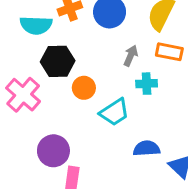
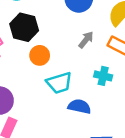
cyan cross: (147, 84) -> (103, 76), moved
blue semicircle: (147, 148) -> (79, 106), moved

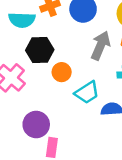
gray arrow: (86, 40) -> (101, 45), size x1.6

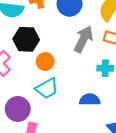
cyan trapezoid: (87, 92) -> (47, 88), moved

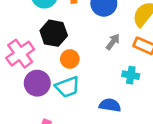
gray arrow: (83, 39) -> (113, 42), size x0.6
purple circle: (18, 109) -> (37, 83), moved

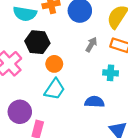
purple circle: (37, 83) -> (20, 112), moved
cyan trapezoid: (67, 87) -> (55, 89), turned -30

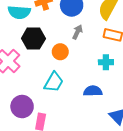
gray arrow: (91, 45) -> (77, 32), moved
orange circle: (54, 64) -> (60, 52), moved

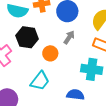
cyan cross: (106, 62) -> (92, 69), size x1.5

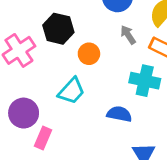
gray arrow: (69, 37) -> (128, 35), moved, turned -72

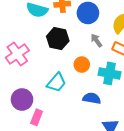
black hexagon: (58, 29) -> (58, 39), moved
orange circle: (89, 54) -> (82, 65), moved

